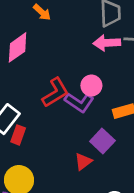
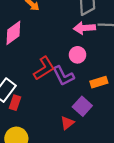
pink circle: (91, 86) -> (78, 55), moved
purple L-shape: (79, 102) -> (63, 76), turned 30

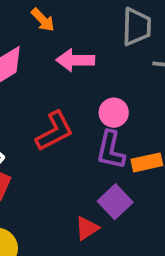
pink arrow: (84, 28) -> (75, 60), moved
purple L-shape: (63, 76) -> (111, 150), moved, turned 35

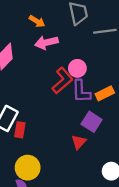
orange arrow: (43, 20) -> (37, 21), moved
red L-shape: (54, 131) -> (62, 81), moved

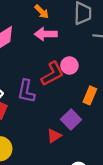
purple L-shape: (81, 91) -> (26, 91), moved
orange rectangle: (105, 93) -> (90, 95), turned -54

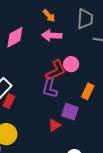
purple L-shape: (26, 91) -> (50, 88), moved
purple square: (71, 120) -> (70, 112), turned -30

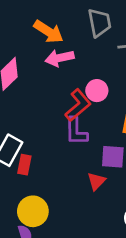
orange arrow: (49, 16) -> (48, 32), size x1.5

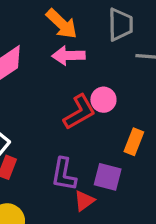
purple L-shape: (76, 131) -> (64, 174), moved

